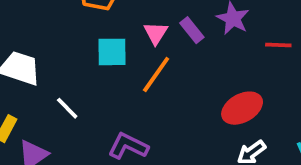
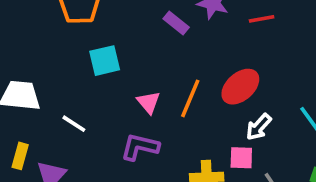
pink triangle: (156, 33) -> (149, 102), moved
orange line: (156, 74) -> (190, 98), moved

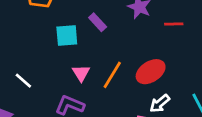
purple rectangle: (176, 23) -> (98, 22), moved
cyan square: (105, 61) -> (67, 35), moved

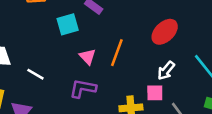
red ellipse: (151, 72) -> (165, 32), moved

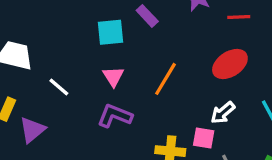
pink triangle: (88, 57) -> (113, 76), moved

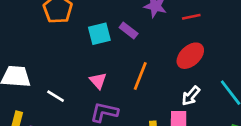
purple rectangle: (147, 16) -> (129, 30), moved
cyan square: (110, 32) -> (99, 34), moved

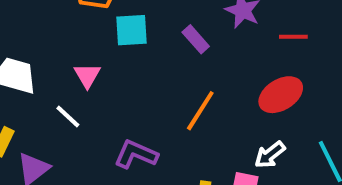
cyan square: (99, 34) -> (131, 30), moved
pink triangle: (98, 81) -> (87, 75), moved

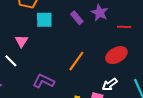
purple rectangle: (196, 39) -> (77, 18), moved

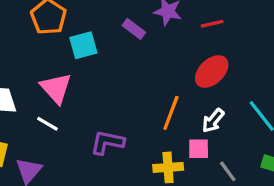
pink triangle: (21, 41) -> (56, 88), size x1.5
orange line: (76, 61) -> (171, 113), moved

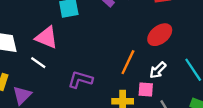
pink triangle: (56, 88) -> (47, 37), turned -30

